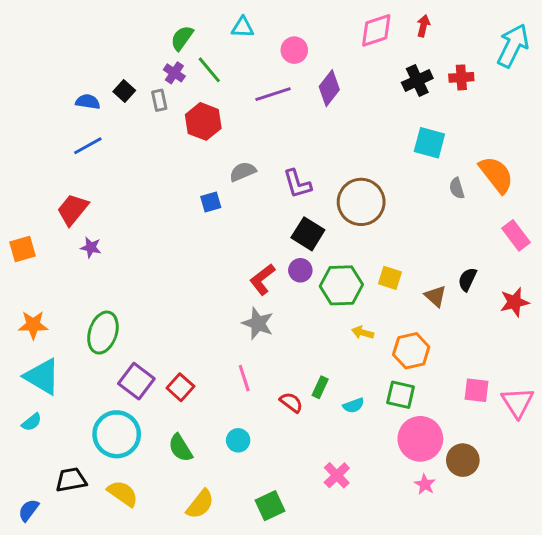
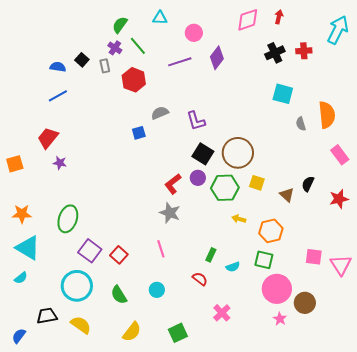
orange semicircle: (496, 175) -> (327, 115), turned 32
brown circle: (361, 202) -> (238, 153), moved
red semicircle: (291, 402) -> (200, 279), moved

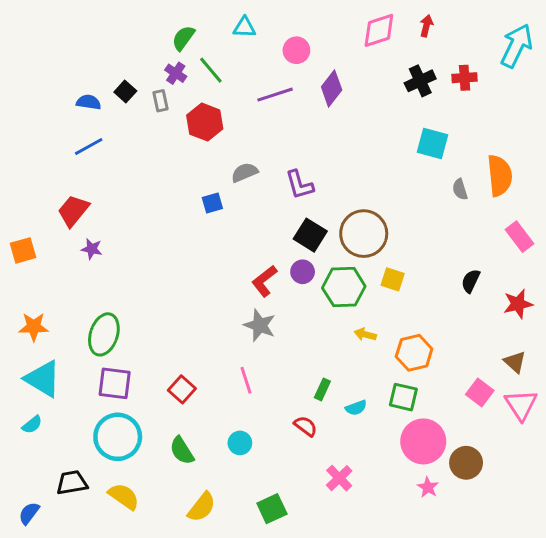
brown triangle: (287, 195) -> (515, 362), moved
purple square: (90, 251) -> (115, 383), moved, turned -30
pink square: (314, 257) -> (480, 393), turned 30

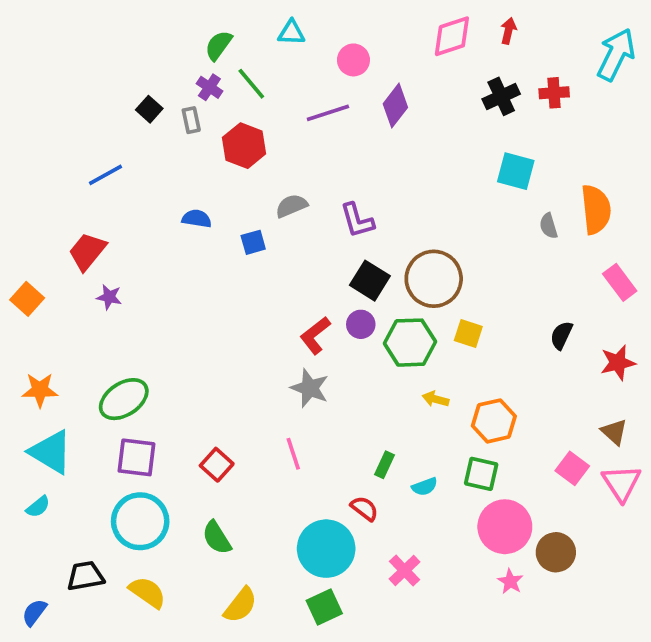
blue semicircle: (89, 102) -> (197, 219), moved
orange square: (23, 250) -> (27, 299), turned -32
green ellipse: (104, 334) -> (124, 399), turned 39
cyan circle: (240, 443) -> (326, 549), moved, size x2.0

